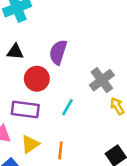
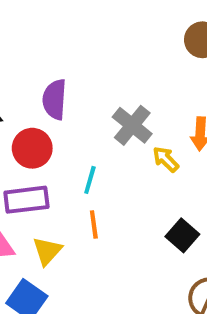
orange line: (60, 150) -> (94, 225), moved

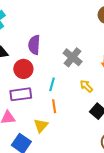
yellow arrow: (166, 159) -> (86, 86), moved
yellow triangle: (47, 251) -> (41, 126), moved

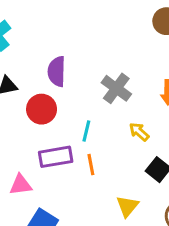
purple rectangle: (21, 94) -> (56, 157), moved
yellow triangle: (41, 126) -> (127, 206), moved

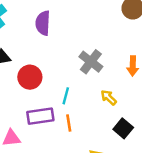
purple semicircle: (57, 71) -> (43, 23), moved

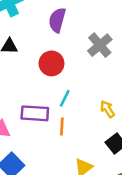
gray cross: (91, 62) -> (100, 45), moved
red circle: (30, 77) -> (51, 63), moved

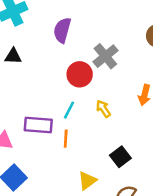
red circle: (51, 63) -> (80, 74), moved
yellow arrow: (108, 109) -> (103, 109), moved

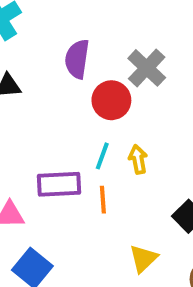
purple semicircle: (62, 30) -> (77, 59), moved
yellow arrow: (103, 109) -> (138, 159), moved, turned 30

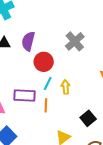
purple semicircle: (77, 59) -> (28, 41), moved
red circle: (111, 100) -> (44, 62), moved

